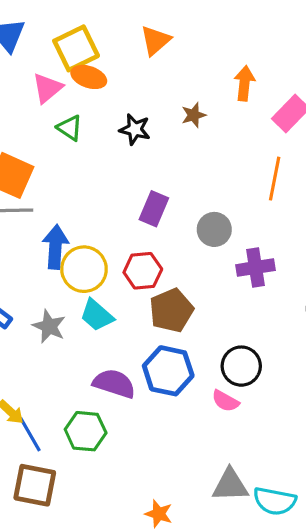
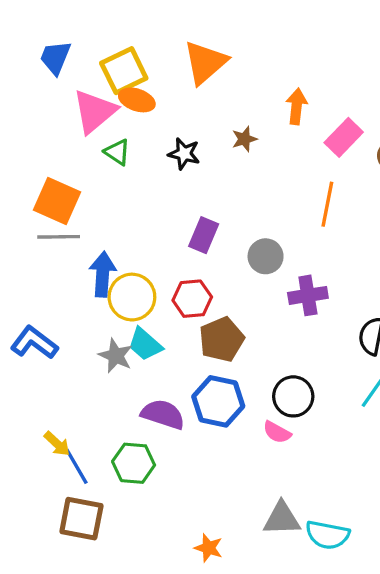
orange triangle: (155, 40) -> (205, 62), size x1.4
pink triangle: (47, 88) -> (94, 111), size x1.4
gray star: (49, 326) -> (116, 356), moved

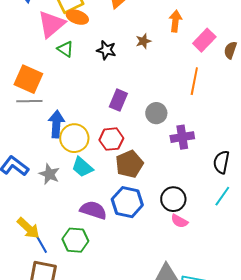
gray star: (116, 356) -> (49, 174), moved
pink semicircle: (277, 432) -> (179, 221), moved
yellow arrow: (57, 444) -> (28, 228), size x1.4

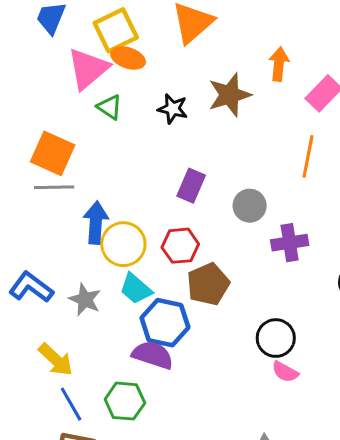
brown star: (143, 41) -> (230, 95), size x1.8
blue hexagon: (127, 202) -> (165, 323), moved
yellow arrow: (28, 228) -> (56, 360), moved

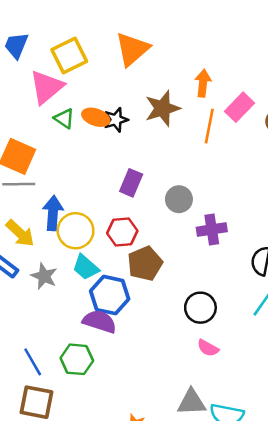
orange ellipse: (128, 58) -> (96, 117), moved
black star: (173, 109) -> (116, 120), turned -30
orange line: (308, 156) -> (209, 126), moved
yellow arrow: (56, 360) -> (20, 233), moved
pink semicircle: (285, 372) -> (208, 348), moved

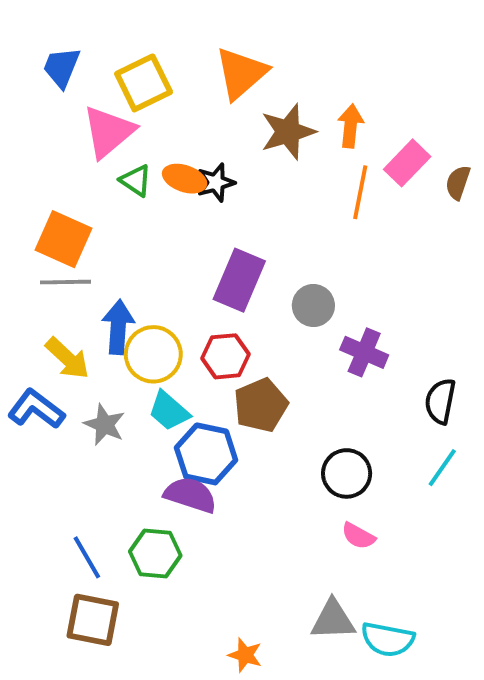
brown star: (163, 108) -> (288, 132), moved
purple rectangle: (131, 183) -> (239, 280), size x1.4
purple cross: (212, 229) -> (364, 352), turned 32

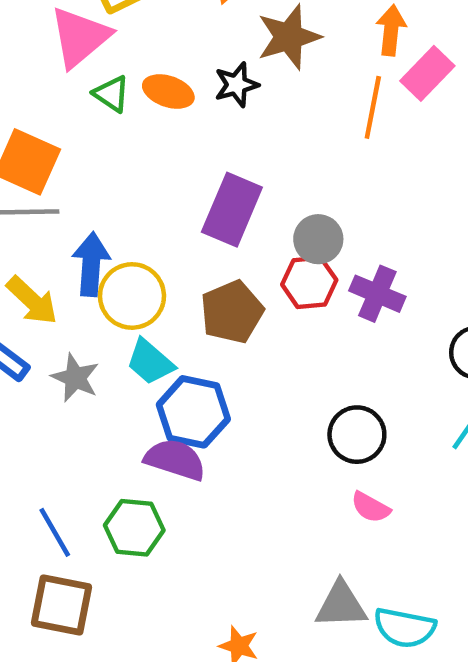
orange arrow: (351, 126) -> (391, 30), moved
black star: (216, 183) -> (236, 85), moved
red hexagon: (226, 356) -> (309, 282), moved
brown pentagon: (261, 405) -> (232, 312), moved

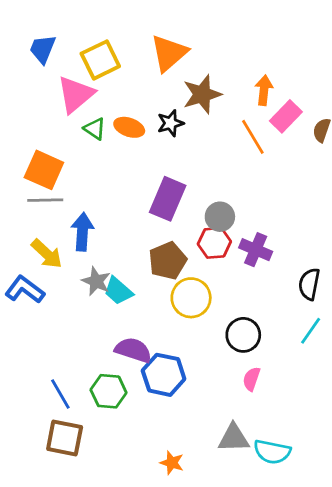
orange line: (373, 107) -> (253, 137), turned -42
yellow circle: (132, 296) -> (191, 298), moved
gray star: (75, 378) -> (96, 281), moved
blue hexagon: (193, 412) -> (164, 375), moved
pink semicircle: (371, 507) -> (252, 379), turned 80

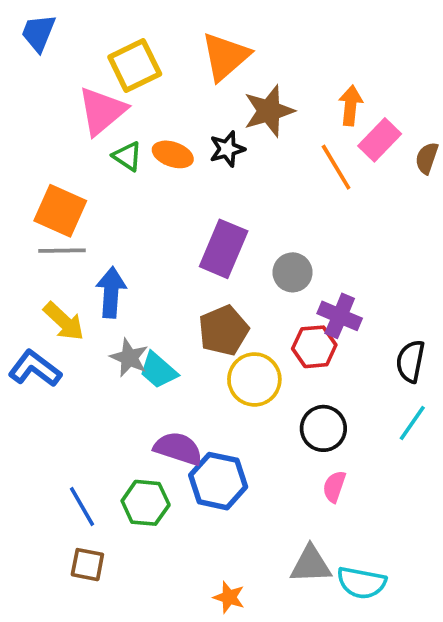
blue trapezoid: (43, 49) -> (38, 33), moved
red hexagon: (214, 243) -> (314, 347), moved
brown square: (65, 438) -> (87, 565), size x0.7

